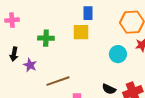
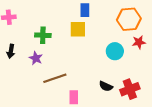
purple star: (30, 65) -> (36, 58), moved

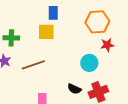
cyan circle: (115, 51) -> (89, 63), moved
brown line: (55, 78) -> (33, 65), moved

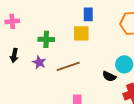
black semicircle: (74, 89) -> (109, 76), moved

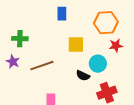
yellow square: (81, 33) -> (76, 45), moved

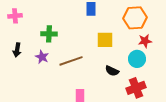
cyan circle: (98, 64) -> (137, 59), moved

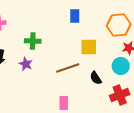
brown line: (71, 61) -> (68, 68), moved
black semicircle: (112, 71) -> (96, 78), turned 32

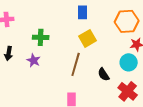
yellow square: (89, 47) -> (88, 38), moved, turned -30
brown line: (68, 68) -> (76, 64), turned -55
red cross: (120, 95) -> (128, 91), turned -30

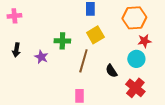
green cross: (41, 37) -> (62, 41), moved

